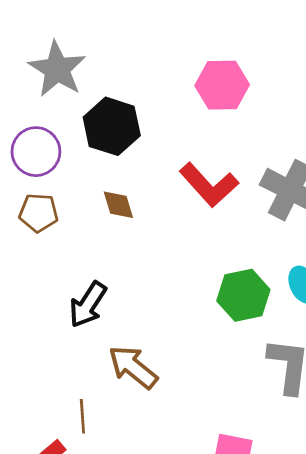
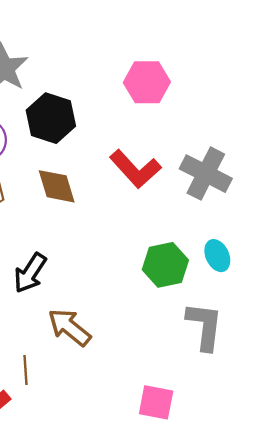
brown diamond: (118, 205) -> (57, 186), size x1.4

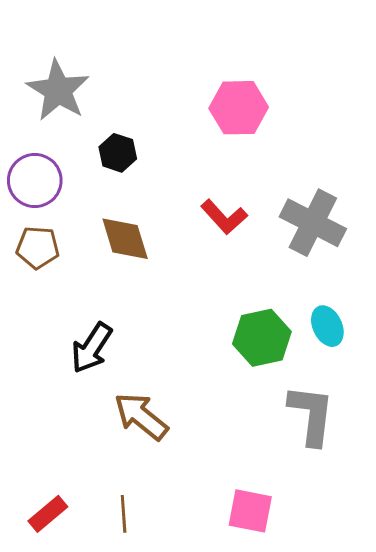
black hexagon: (51, 118) -> (118, 153), size x0.6
red L-shape: (135, 169) -> (224, 217), size x0.7
brown line: (25, 370) -> (124, 514), moved

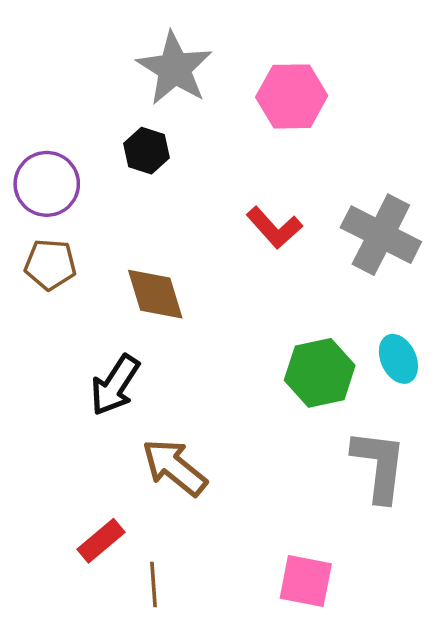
gray star: (58, 90) -> (174, 68), moved
brown diamond: (125, 239) -> (155, 294), moved
red rectangle: (48, 514) -> (101, 541), moved

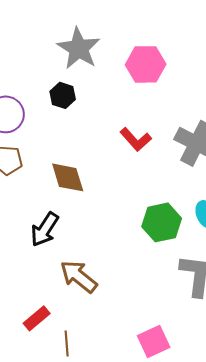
pink square: (306, 581) -> (154, 341), turned -36

